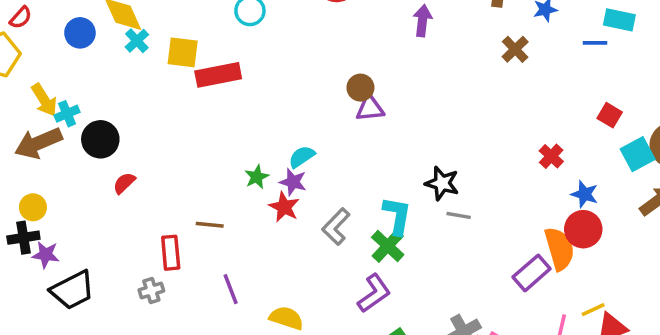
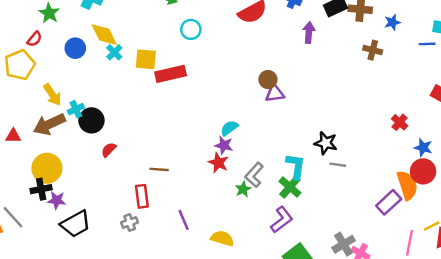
brown cross: (515, 49) -> (373, 50), turned -30
cyan cross: (67, 114) -> (76, 109), moved
green star: (257, 177) -> (243, 189), moved
yellow circle: (33, 207) -> (47, 168), size x1.6
brown line: (210, 225) -> (159, 169), moved

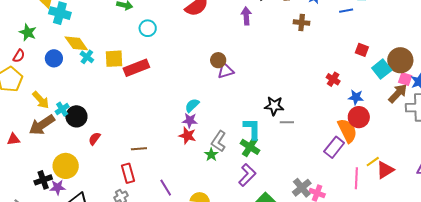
yellow circle: (47, 168) -> (66, 166), moved

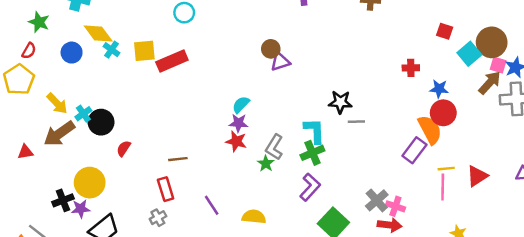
red cross: (333, 79) -> (411, 68), turned -32
green cross: (250, 147) -> (312, 153), turned 36
yellow line: (373, 162) -> (446, 169), moved, turned 32

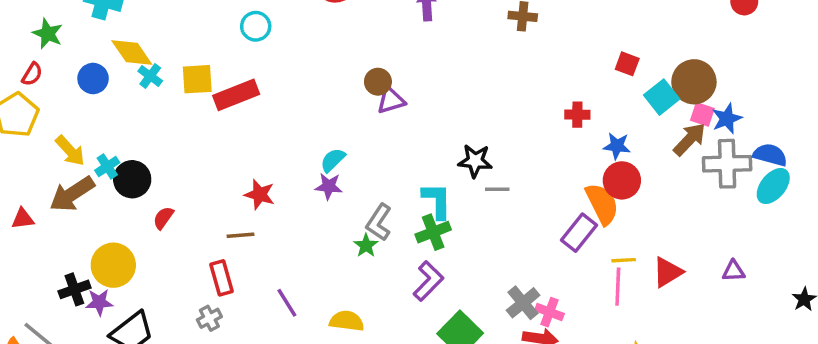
red star: (236, 141) -> (260, 195), moved

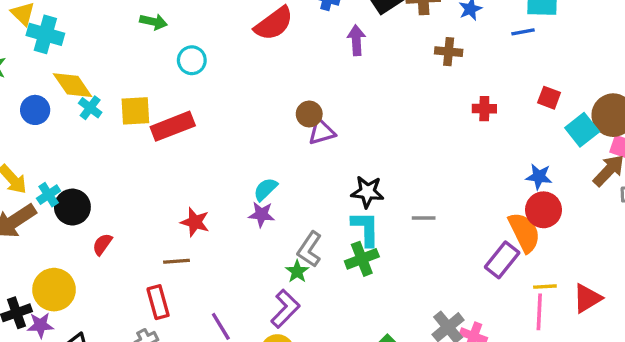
red cross: (577, 115) -> (484, 109), moved
black star: (475, 161) -> (367, 192), moved
purple L-shape: (428, 281) -> (285, 309), moved

